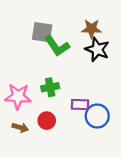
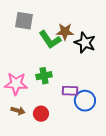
brown star: (91, 29) -> (65, 32), moved
gray square: (42, 32) -> (24, 21), moved
red circle: (47, 121) -> (41, 114), moved

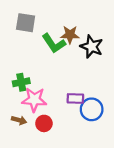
green cross: (44, 76) -> (21, 82), moved
pink star: (16, 84) -> (34, 100), moved

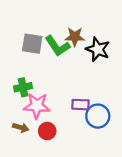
gray square: (26, 23) -> (32, 44), moved

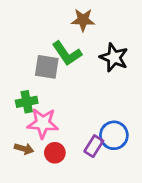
brown star: (75, 37) -> (83, 20), moved
gray square: (32, 44) -> (47, 67), moved
purple rectangle: (81, 105) -> (94, 146), moved, turned -60

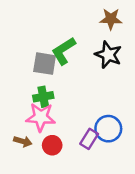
brown star: (83, 20) -> (111, 19), moved
green L-shape: (67, 53) -> (64, 51), turned 92
green cross: (27, 102) -> (43, 97), moved

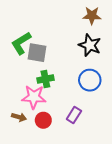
green L-shape: (64, 51) -> (21, 43), moved
green cross: (43, 97) -> (45, 79), moved
blue circle: (108, 129) -> (90, 80), moved

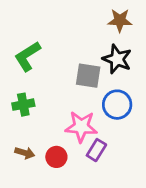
gray square: (37, 53) -> (88, 76), moved
green cross: (45, 79) -> (23, 105), moved
pink star: (34, 97) -> (81, 127), moved

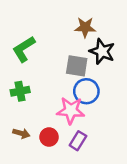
brown star: (120, 20) -> (85, 27), moved
blue circle: (117, 105) -> (86, 91), moved
purple rectangle: (96, 150) -> (78, 141), moved

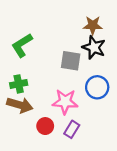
brown star: (85, 27) -> (93, 25), moved
blue circle: (86, 91) -> (97, 87), moved
brown arrow: (21, 133) -> (20, 105), moved, size x1.6

